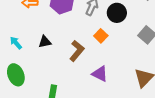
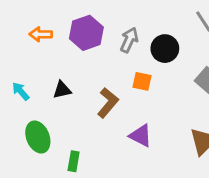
orange square: (101, 36) -> (142, 81), turned -32
green ellipse: (16, 75) -> (38, 137), moved

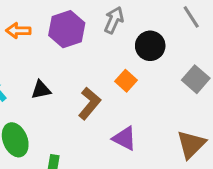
gray arrow: (129, 40) -> (114, 20), moved
orange square: (142, 81) -> (126, 81), turned 30

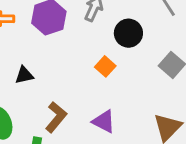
brown L-shape: (90, 103) -> (56, 117), moved

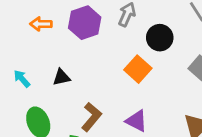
orange square: (105, 66) -> (138, 69), size x1.4

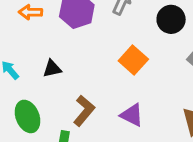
black circle: (160, 38) -> (171, 19), moved

